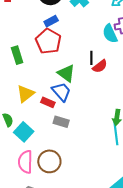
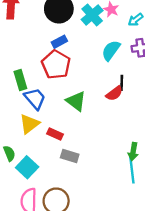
cyan semicircle: (110, 34) -> (111, 50), moved, turned 60
black line: (91, 58) -> (122, 83), moved
blue trapezoid: (61, 92) -> (35, 99), moved

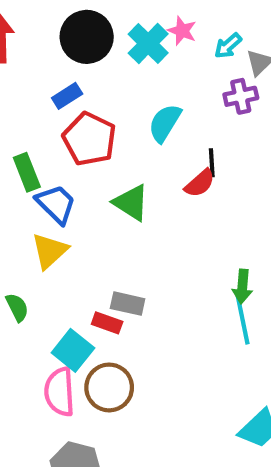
blue rectangle: (59, 42) -> (67, 96), moved
cyan semicircle: (111, 50) -> (165, 123), moved
red rectangle: (55, 134) -> (107, 323), moved
cyan square: (27, 167) -> (73, 350), moved

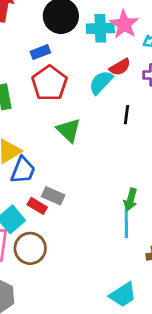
pink star: (182, 31) -> (124, 24), size x1.5
cyan cross: (148, 44) -> (100, 28), turned 32
red semicircle: (200, 183) -> (120, 67), moved
blue trapezoid: (56, 204) -> (23, 170), moved, turned 56

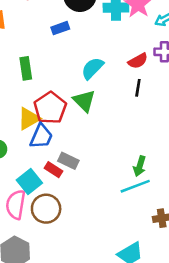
red semicircle: (120, 67) -> (138, 61), moved
cyan semicircle: (101, 82) -> (92, 68), moved
red pentagon: (49, 83) -> (50, 108), moved
cyan line: (126, 221) -> (135, 186), turned 68

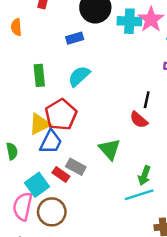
red semicircle: (138, 61) -> (139, 120), moved, turned 66
cyan semicircle: (92, 68) -> (79, 76), moved
green triangle: (84, 101) -> (110, 149), moved

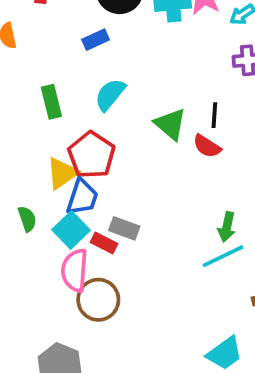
green triangle: (110, 149) -> (170, 124), moved
cyan square: (37, 185) -> (71, 230), moved
pink semicircle: (23, 206) -> (75, 270), moved

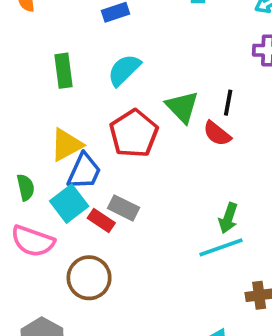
red pentagon: (92, 155) -> (134, 134), moved
pink semicircle: (75, 270) -> (33, 241), moved, turned -81

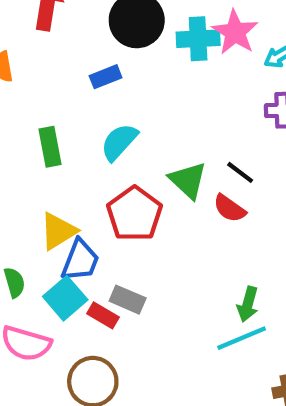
black line: (228, 103) -> (240, 172), turned -60

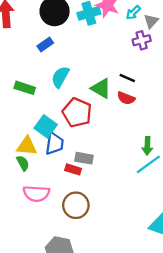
green rectangle: (50, 147) -> (25, 88), turned -48
yellow triangle: (58, 231) -> (27, 146), moved, turned 50
cyan square: (65, 298) -> (46, 126), moved

